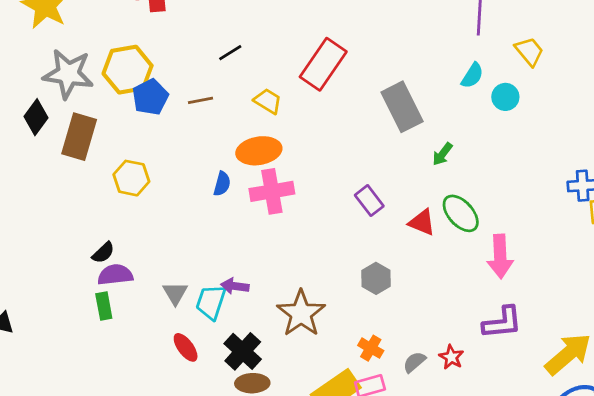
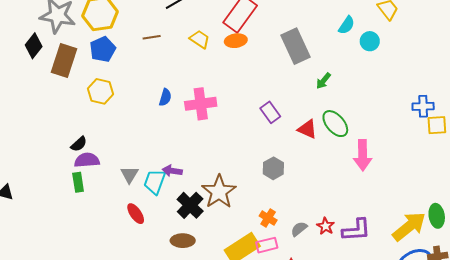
blue pentagon: (150, 97) -> (103, 49), moved
orange ellipse: (259, 151) -> (236, 41), moved, size x0.7
purple L-shape: (502, 323) -> (356, 230), moved
black cross: (243, 351) -> (190, 205), moved

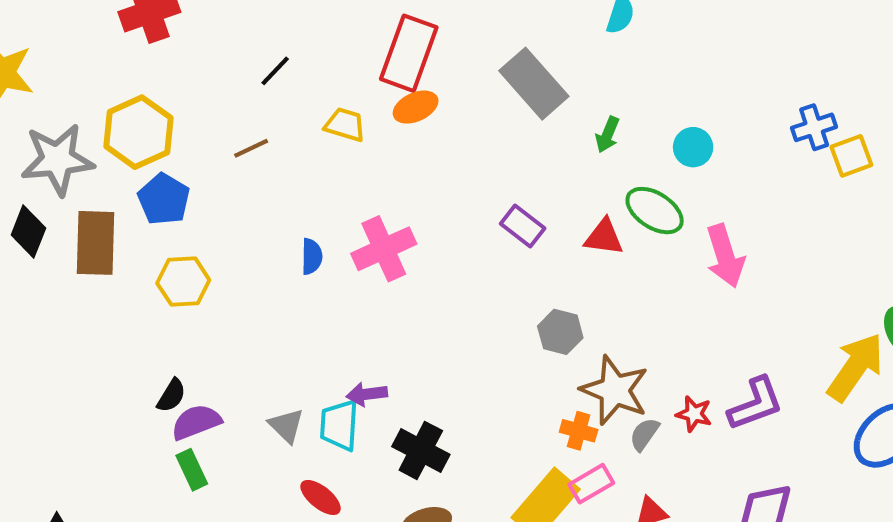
cyan circle: (370, 41) -> (693, 147), moved
brown star: (219, 192) -> (615, 390), moved

